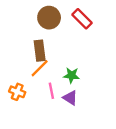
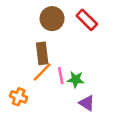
pink line: (51, 91) -> (61, 76), moved
purple triangle: (70, 98) -> (87, 103), moved

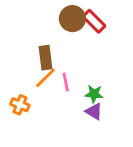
brown circle: (52, 19) -> (72, 19), moved
green star: (76, 79) -> (94, 94), moved

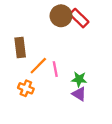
brown rectangle: (45, 58) -> (20, 48), moved
orange cross: (20, 105) -> (26, 88), moved

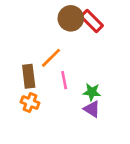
brown rectangle: (20, 48) -> (29, 76), moved
orange line: (38, 66) -> (51, 58), moved

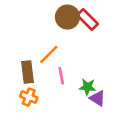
purple triangle: (92, 109) -> (97, 98), moved

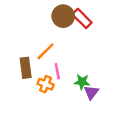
orange cross: (29, 97) -> (46, 84), moved
purple triangle: (97, 98) -> (91, 92), turned 35

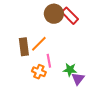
brown rectangle: (26, 68) -> (24, 47), moved

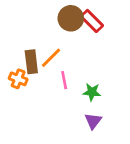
orange cross: (39, 72) -> (18, 79), moved
purple triangle: (78, 79) -> (93, 121), moved

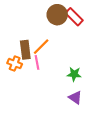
pink line: (64, 80) -> (37, 62), moved
purple triangle: (93, 121) -> (75, 98), turned -32

